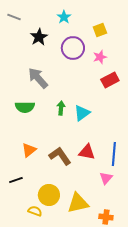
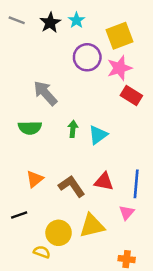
yellow square: (100, 30) -> (119, 36), size x1.6
black star: (39, 37) -> (50, 23), moved
pink star: (100, 57) -> (119, 68), size x1.5
red rectangle: (110, 80) -> (131, 95), turned 60
yellow triangle: (78, 203) -> (92, 226), moved

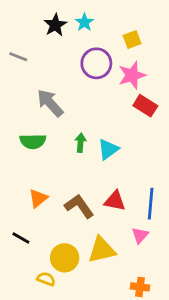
gray line: (17, 20) -> (18, 57), moved
yellow square: (119, 36) -> (132, 40), size x0.6
black line: (19, 215) -> (21, 238), turned 49

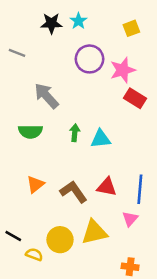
black star: (55, 25) -> (51, 23), turned 30
yellow square: (132, 40) -> (131, 28), moved
cyan triangle: (108, 149) -> (101, 139), turned 30
black line: (21, 238) -> (13, 236), moved
yellow semicircle: (46, 279) -> (34, 254), moved

